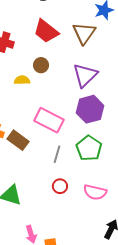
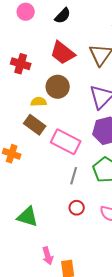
brown circle: (41, 65) -> (58, 87), size x1.5
brown rectangle: (18, 140) -> (35, 125), moved

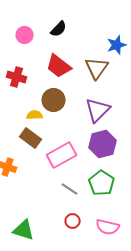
pink circle: (26, 12) -> (25, 35), moved
pink rectangle: (66, 142) -> (62, 155), turned -56
gray line: (74, 176) -> (70, 189), turned -72

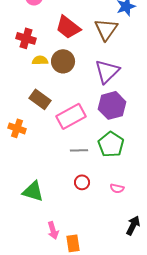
yellow semicircle: (35, 115) -> (40, 60), moved
gray line: (70, 189) -> (79, 150), turned -36
pink semicircle: (108, 227) -> (117, 188), size x0.6

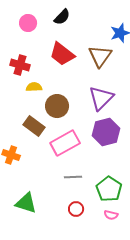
brown circle: (63, 61) -> (57, 106), moved
green pentagon: (111, 144) -> (109, 189), moved
green triangle: (33, 191) -> (26, 203), moved

